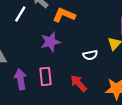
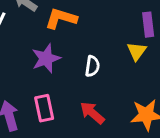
white semicircle: (90, 55) -> (92, 66), moved, turned -64

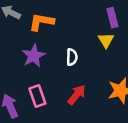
red arrow: (92, 113) -> (77, 95), turned 95

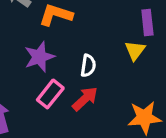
red arrow: (77, 95) -> (85, 99), moved
pink rectangle: (37, 96) -> (50, 94), moved, turned 50

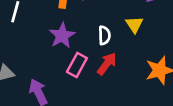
yellow triangle: (135, 50) -> (134, 25), moved

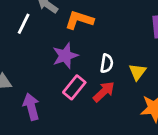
yellow triangle: (134, 25) -> (137, 72), moved

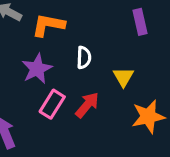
white semicircle: (107, 63) -> (84, 58), moved

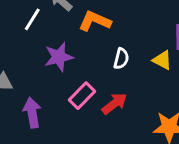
purple star: (37, 69) -> (59, 57), moved
yellow triangle: (123, 77) -> (162, 60), moved, turned -45

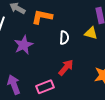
pink rectangle: (82, 96) -> (45, 87), moved, turned 36

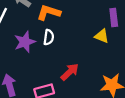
white semicircle: (64, 38) -> (49, 37), moved

